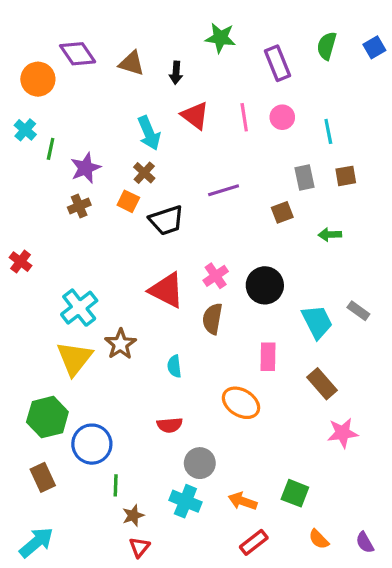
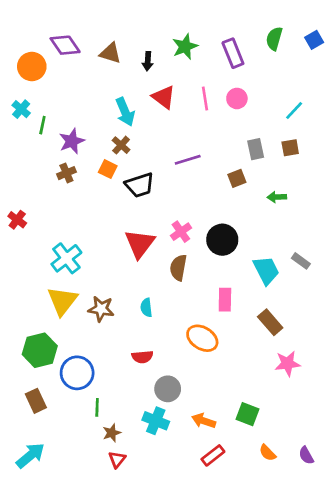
green star: (220, 38) -> (185, 47), moved, turned -30
cyan line: (328, 131) -> (294, 110), moved, turned 54
red triangle: (166, 290) -> (140, 244), turned 40
brown star: (120, 344) -> (101, 309), moved, turned -30

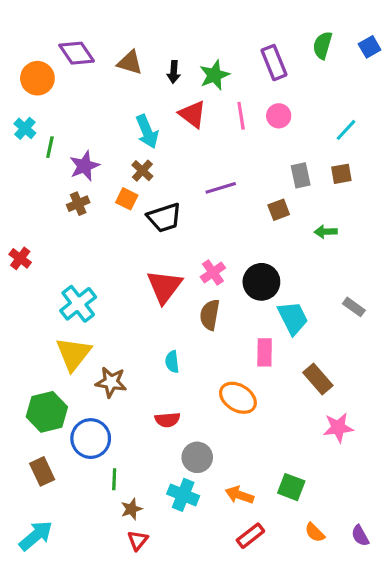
green star: (185, 47) -> (214, 75), moved
cyan trapezoid: (266, 270) -> (293, 318), moved
brown star: (101, 309) -> (111, 382), moved

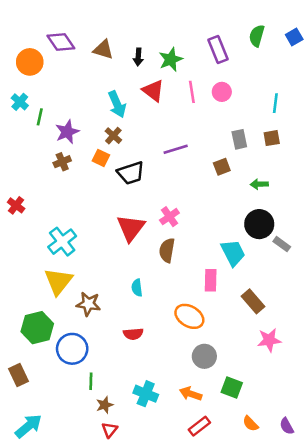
cyan line: (346, 130) -> (275, 103), turned -36
black circle: (261, 282) -> (259, 224), moved
gray circle: (197, 457) -> (204, 356), moved
brown rectangle: (42, 471) -> (19, 375), moved

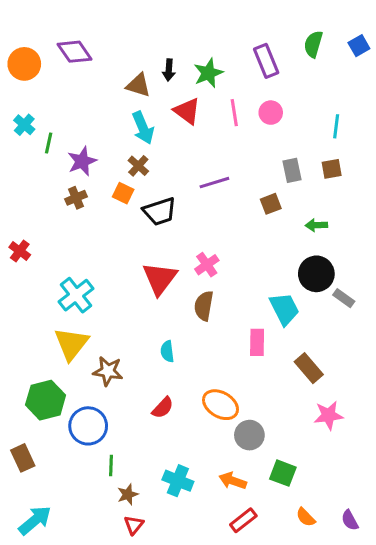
brown triangle: (103, 49) -> (138, 85), moved
orange circle: (30, 62) -> (24, 64), moved
orange ellipse: (189, 316) -> (221, 405), moved
red semicircle: (133, 334) -> (163, 408), turned -42

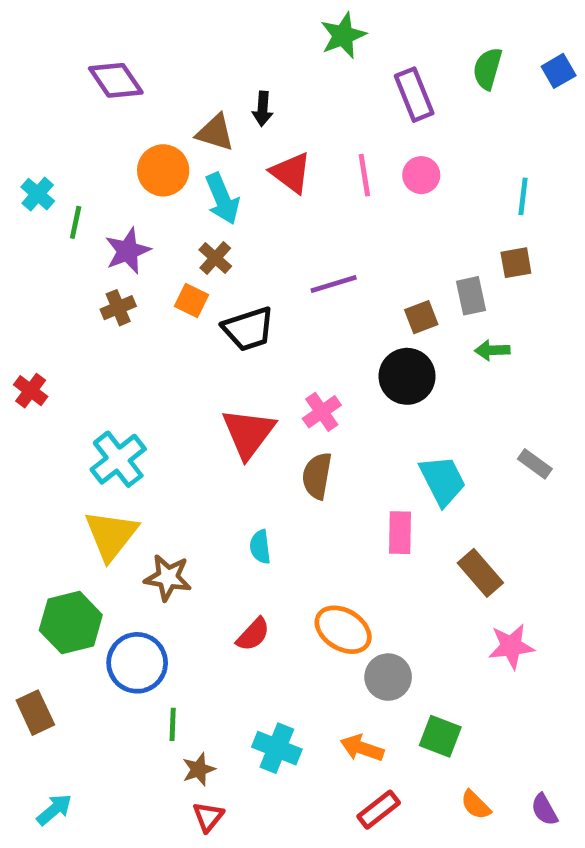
orange circle: (24, 64) -> (163, 170), moved
green star: (208, 73) -> (343, 35), moved
gray rectangle: (292, 170) -> (471, 296), moved
black circle: (316, 274) -> (407, 376), moved
cyan arrow: (35, 520) -> (54, 810), size x0.7

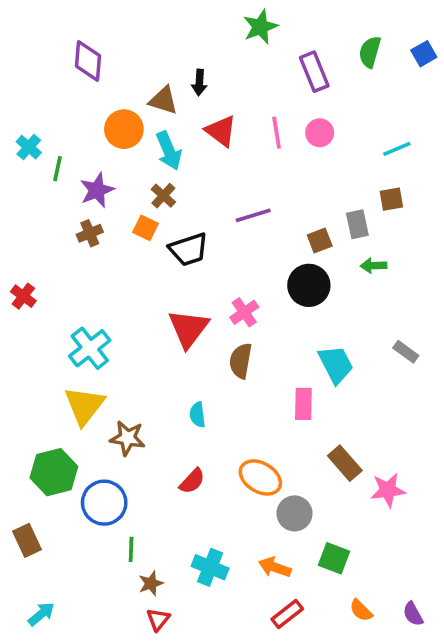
purple diamond: (116, 80) -> (88, 61), turned 39
cyan line: (523, 196) -> (397, 149), turned 60
brown rectangle: (480, 573) -> (345, 463), moved

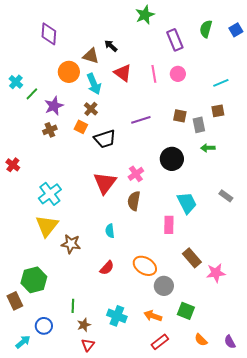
black arrow: (199, 82) -> (111, 46), turned 128
green line: (57, 169) -> (32, 94), turned 32
brown square: (320, 240) -> (180, 116), moved, turned 32
green hexagon: (54, 472) -> (34, 280), moved
blue circle: (104, 503) -> (44, 326), moved, size x0.7

